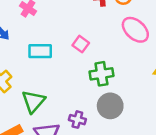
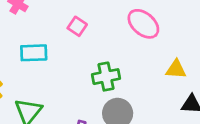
pink square: (81, 44) -> (77, 26), moved

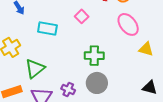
yellow triangle: (176, 69) -> (146, 49), moved

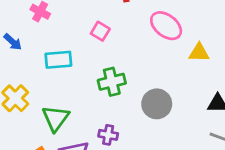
green cross: (94, 56) -> (112, 82), moved
gray circle: (97, 83) -> (157, 104), moved

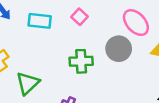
cyan rectangle: (58, 60) -> (40, 21), moved
gray circle: (157, 104) -> (119, 49), moved

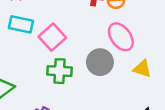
pink square: (79, 17) -> (52, 37), moved, size x1.5

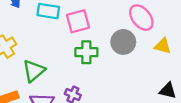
pink square: (52, 37) -> (78, 21), turned 30

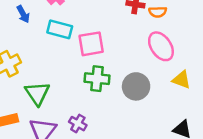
gray circle: (123, 42) -> (136, 86), moved
green triangle: (34, 71) -> (37, 93), turned -30

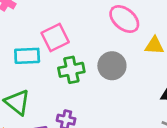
cyan rectangle: (60, 29) -> (27, 56), moved

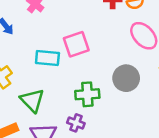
green cross: (71, 70) -> (87, 94), moved

